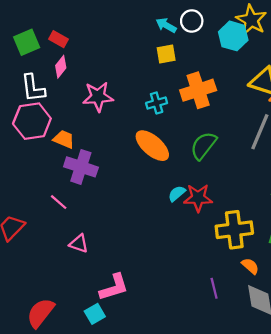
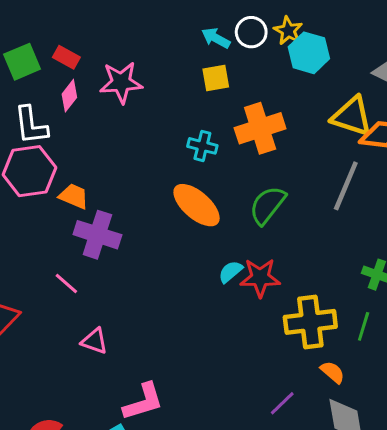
yellow star: (251, 20) -> (288, 31), moved, size x0.7
pink star: (98, 97) -> (121, 82), moved
cyan cross: (157, 103) -> (202, 146), turned 30
purple line: (214, 288) -> (282, 403), turned 60

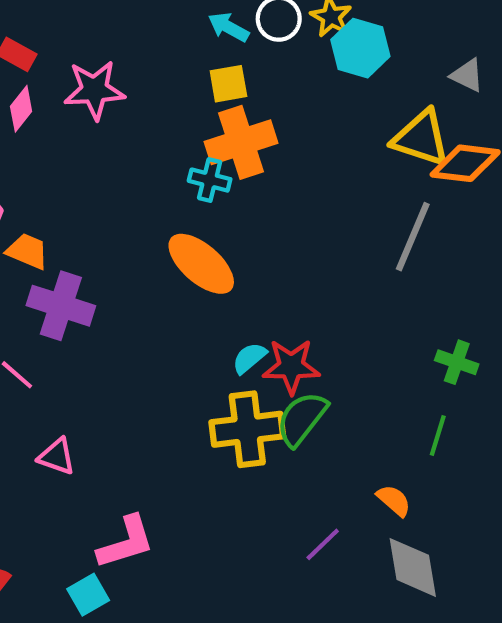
orange cross: (260, 128) -> (241, 142), moved
green semicircle: (267, 205) -> (302, 419), moved
yellow cross: (310, 322) -> (247, 429), moved

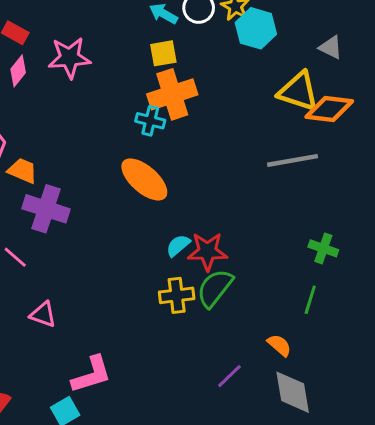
gray line: (413, 237) -> (293, 160), turned 57
yellow cross: (247, 429) -> (177, 295), size x0.7

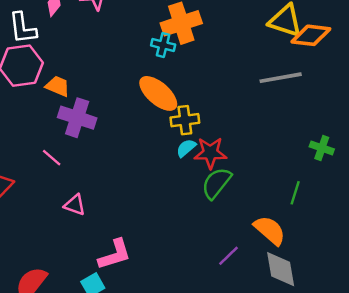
green cross: (323, 248) -> (322, 148), moved
yellow cross: (177, 295) -> (185, 120), moved
orange semicircle: (279, 345) -> (270, 230), size x1.6

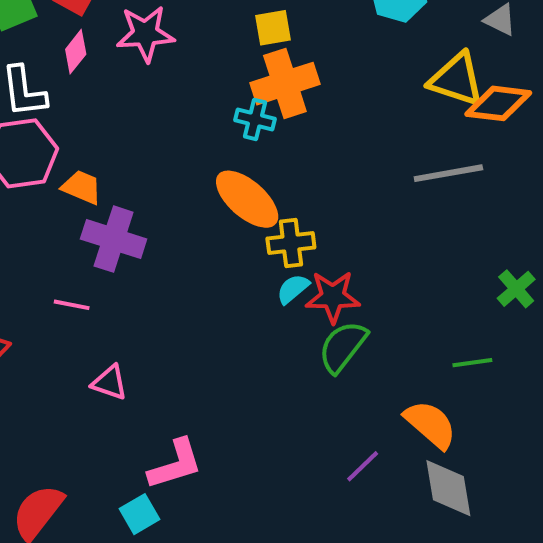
green cross: (322, 148) -> (516, 289), turned 30
pink line: (52, 158) -> (72, 305), turned -30
green line: (295, 193) -> (472, 363), turned 65

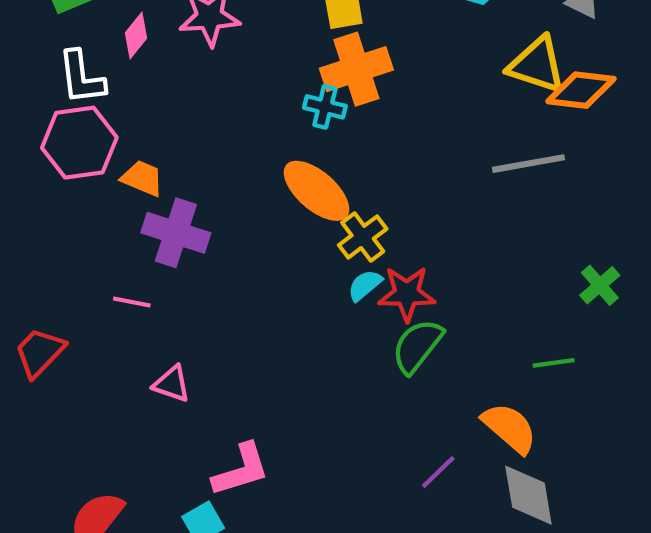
yellow cross: (291, 243) -> (363, 237), turned -30

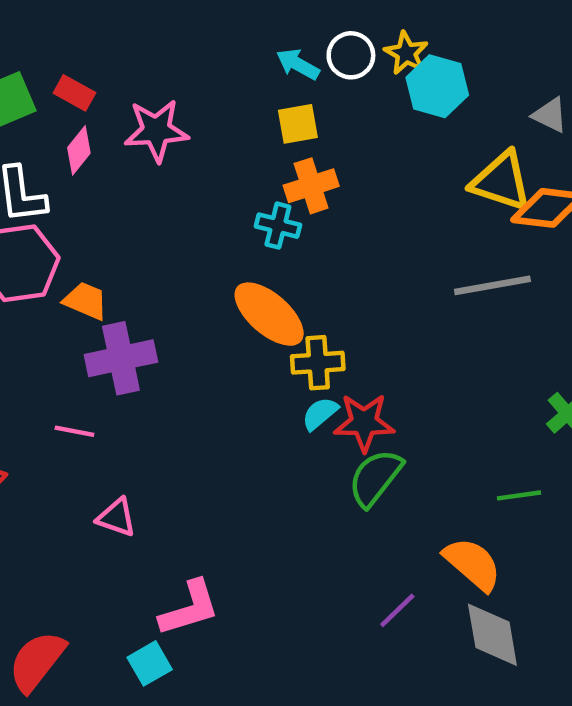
orange cross: (356, 69) -> (311, 186), size x0.7
purple cross: (176, 233) -> (121, 358), turned -30
yellow cross: (363, 237) -> (318, 363), turned 33

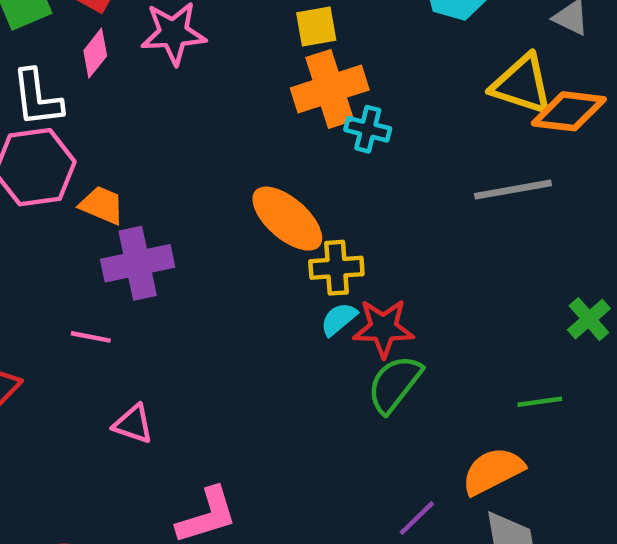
orange cross: (311, 186) -> (330, 89), size x1.4
cyan cross: (278, 226) -> (368, 129), moved
orange semicircle: (473, 564) -> (493, 471), turned -68

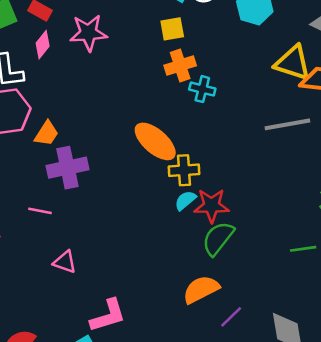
orange cross: (330, 89) -> (180, 65), size x0.7
orange trapezoid: (102, 205) -> (47, 134), turned 100
orange semicircle: (493, 471) -> (201, 289), moved

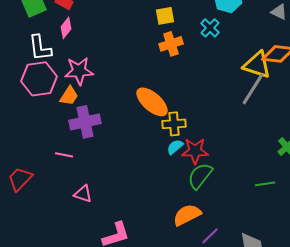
pink star: (88, 33) -> (79, 71), moved
yellow triangle: (293, 63) -> (257, 65), moved
cyan cross: (202, 89) -> (210, 28), moved, turned 30
gray line: (287, 124) -> (253, 89), turned -48

